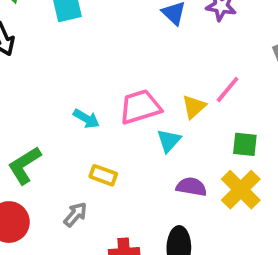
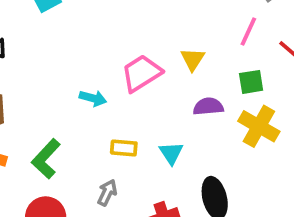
pink line: (228, 90) -> (248, 32), moved
cyan triangle: (169, 141) -> (171, 153), moved
purple semicircle: (191, 187) -> (208, 106), moved

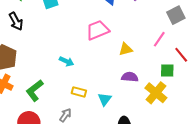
yellow triangle: (193, 59) -> (126, 49), turned 32
pink trapezoid: (141, 73) -> (98, 30), moved
green square: (251, 82) -> (167, 70), moved

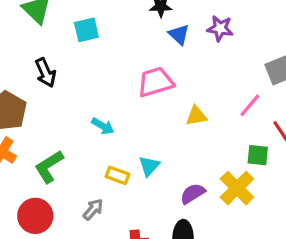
black arrow: (16, 21) -> (46, 73), moved
purple semicircle: (130, 77) -> (193, 194), moved, turned -42
cyan triangle: (105, 99) -> (149, 166), moved

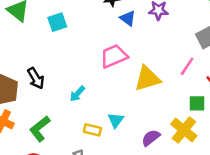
black arrow: (46, 73) -> (36, 78), moved
yellow triangle: (196, 116) -> (147, 79), size x1.6
cyan arrow: (103, 126) -> (77, 94), turned 108

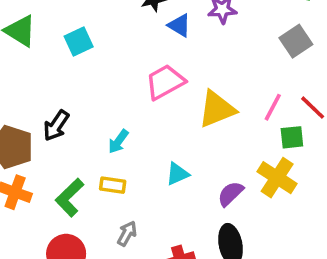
pink line: (187, 66) -> (273, 107), moved
black arrow: (36, 78) -> (56, 126), turned 70
cyan triangle: (116, 120) -> (177, 174), turned 36
yellow rectangle: (92, 130) -> (113, 185), moved

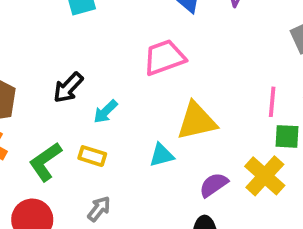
pink line: (273, 107) -> (272, 102), turned -32
yellow triangle: (217, 109) -> (197, 121), moved
black arrow: (56, 126) -> (68, 88), moved

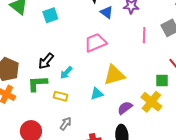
pink line: (272, 102) -> (144, 35), moved
green L-shape: (45, 162) -> (37, 84), moved, turned 35

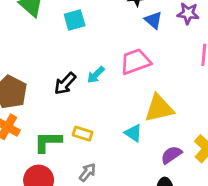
cyan arrow: (66, 73) -> (96, 75), moved
green L-shape: (37, 84) -> (48, 142), moved
cyan triangle: (97, 94) -> (133, 133), turned 48

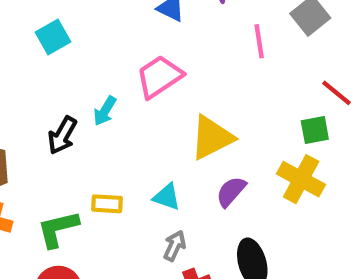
cyan triangle: (133, 133) -> (167, 197), moved
purple semicircle: (171, 155) -> (231, 192), moved
gray arrow: (87, 172) -> (175, 246), moved

